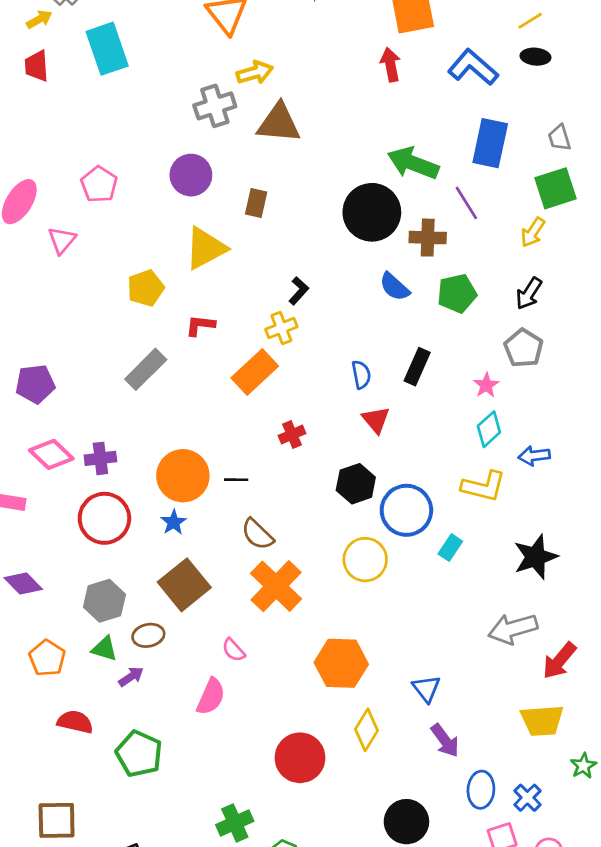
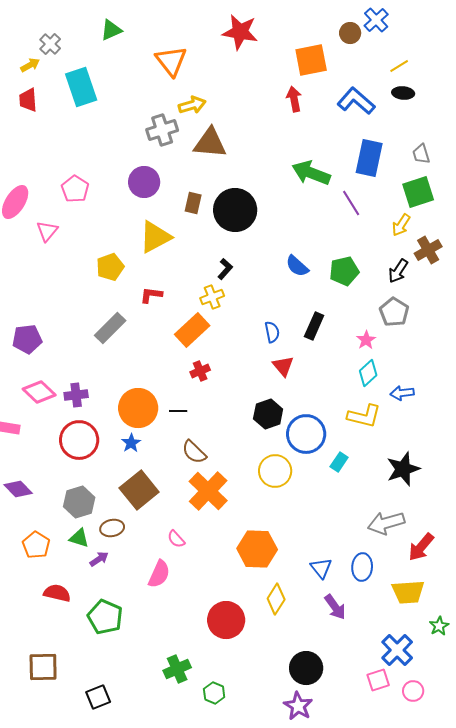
black circle: (372, 212) -> (235, 210), moved
brown cross: (428, 238) -> (428, 250), moved, turned -32
red cross: (292, 434) -> (200, 371), moved
blue ellipse: (481, 790) -> (362, 567), moved
blue cross: (527, 798) -> (397, 650), size x1.5

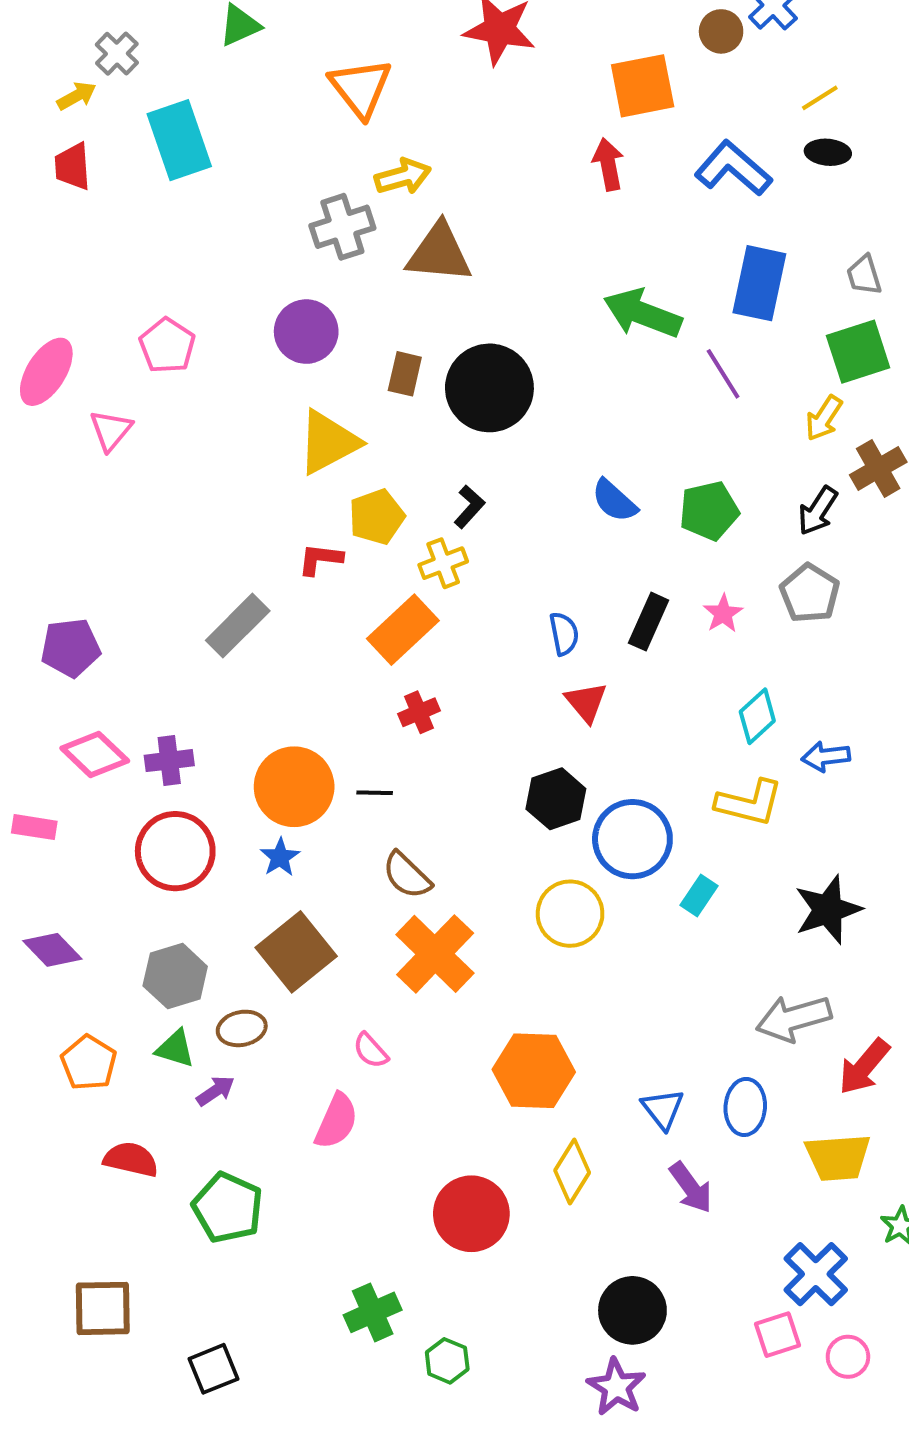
yellow pentagon: (110, 267) -> (377, 517), moved
pink star: (366, 340) -> (723, 614), moved

